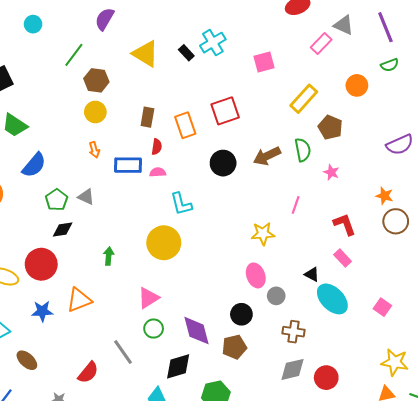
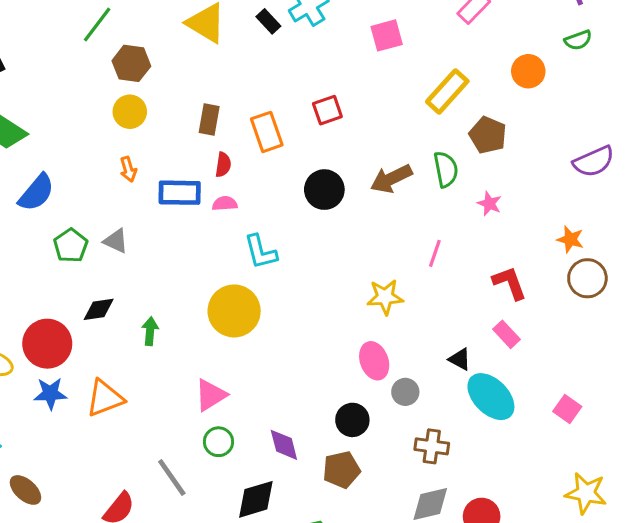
red square: (225, 111) -> (327, 110), size x0.7
black diamond: (63, 229) -> (99, 309), moved
blue star: (42, 311) -> (50, 393), moved
purple diamond: (196, 331) -> (284, 445), size x0.7

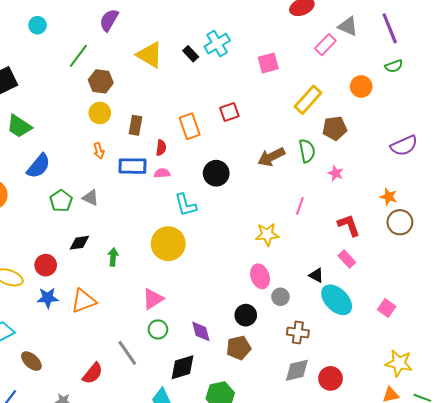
brown rectangle: (209, 119) -> (136, 125), moved
brown pentagon: (488, 135) -> (335, 128), turned -30
black circle: (324, 190) -> (216, 173), moved
red circle: (47, 344) -> (46, 265), size x0.7

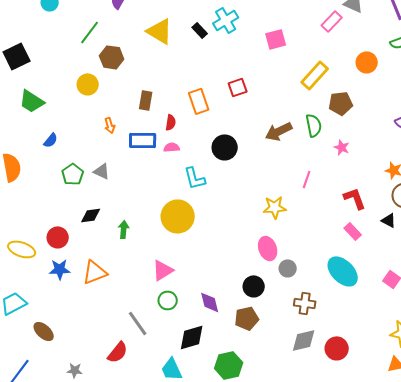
yellow circle: (100, 113) -> (88, 84), moved
blue semicircle: (39, 166) -> (51, 140), size x0.6
black triangle: (316, 275) -> (389, 220), moved
red semicircle: (93, 373) -> (118, 352), moved

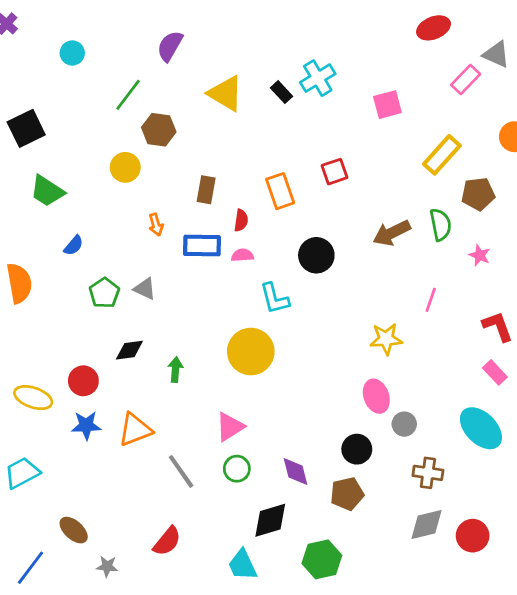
gray line: (138, 323) -> (181, 471), moved
brown ellipse: (44, 331) -> (74, 530), moved

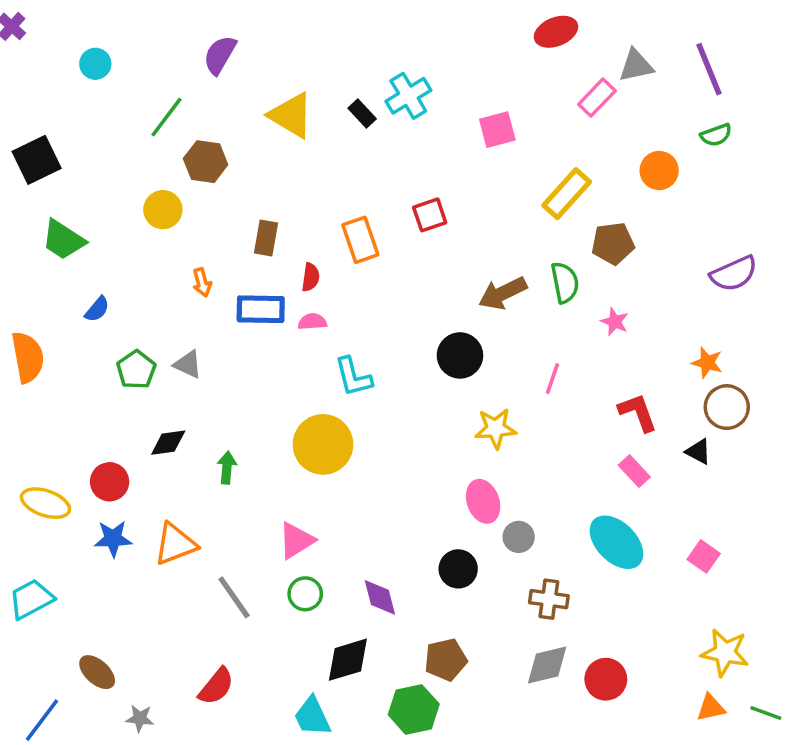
gray triangle: (496, 54) -> (636, 66), turned -36
black circle: (316, 255) -> (460, 355), moved
brown pentagon: (347, 494) -> (446, 660), moved

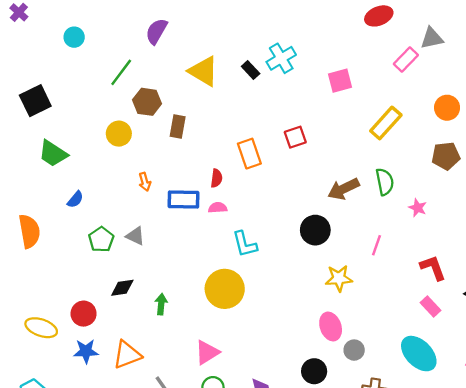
brown rectangle: (266, 238) -> (178, 127), moved
brown pentagon: (613, 243) -> (446, 156), moved

